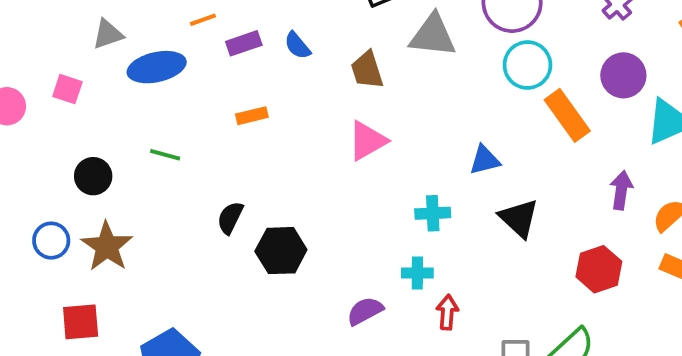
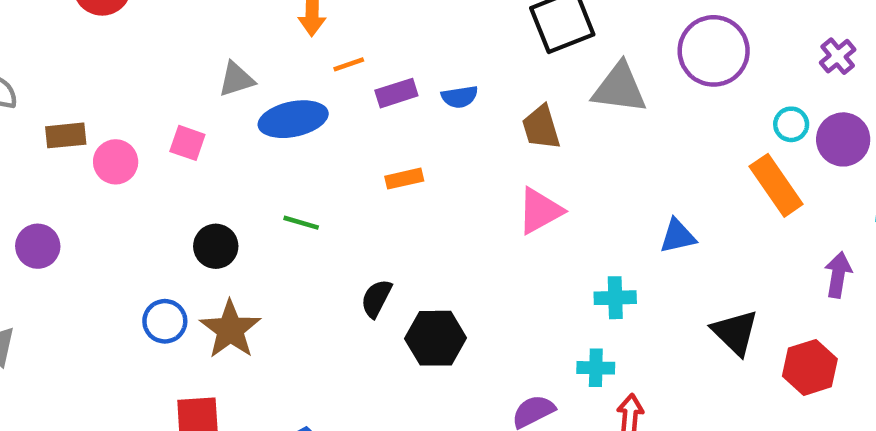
blue semicircle: (297, 45) -> (460, 97), turned -60
cyan circle: (527, 65) -> (791, 124), moved, size x0.6
black triangle: (519, 218) -> (735, 332), moved

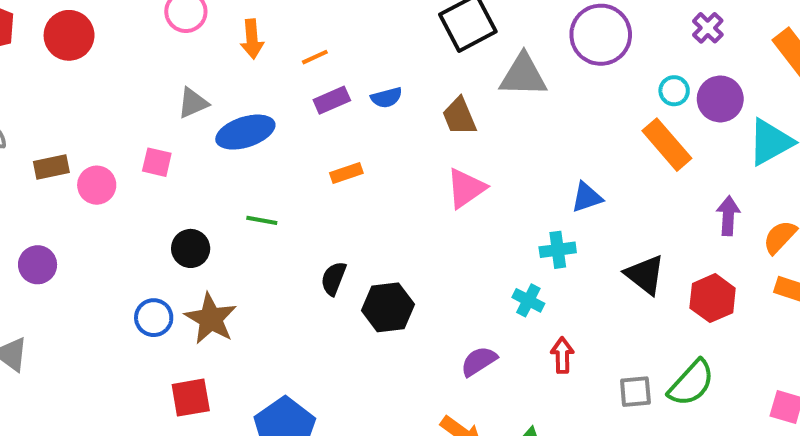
orange line: (349, 64) -> (315, 57), moved
cyan cross: (615, 298) -> (558, 250), moved
cyan cross: (596, 368) -> (528, 300), moved, turned 32

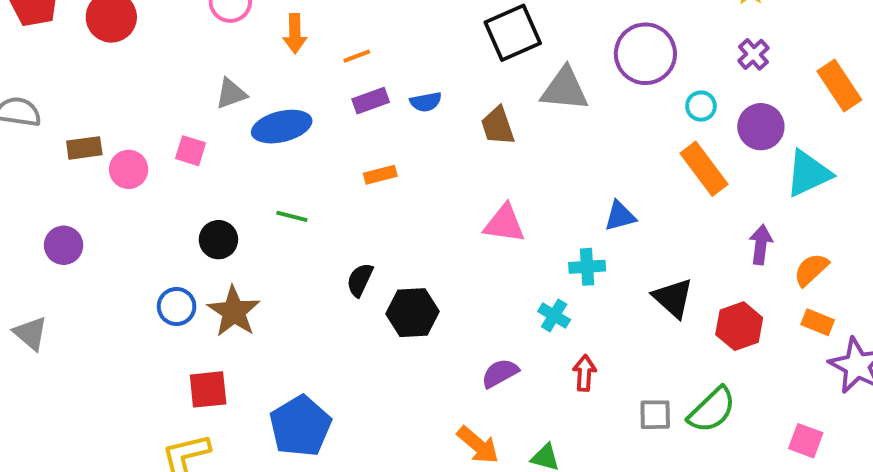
cyan circle: (674, 91) -> (701, 106), moved
pink triangle: (466, 188) -> (504, 224), moved, turned 39

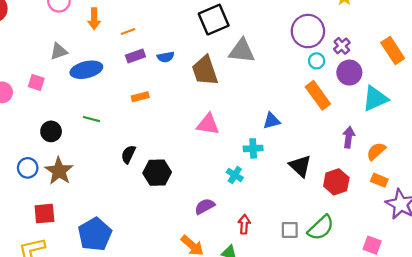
purple circle: (645, 54) -> (308, 31), moved
purple cross: (753, 54) -> (342, 46), moved
brown trapezoid: (498, 126) -> (205, 71), size x1.4
red arrow: (584, 373) -> (244, 224), moved

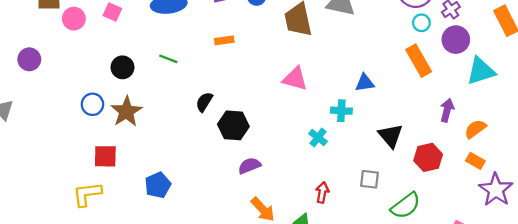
purple semicircle: (205, 206) -> (249, 166), moved
gray square: (290, 230) -> (370, 179), moved
blue pentagon: (95, 234) -> (158, 185), size x0.7

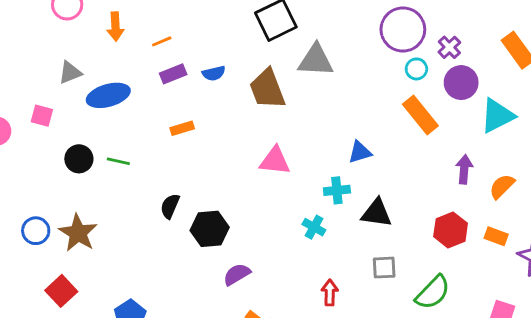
black circle: (123, 67) -> (79, 159), moved
black triangle: (391, 136) -> (377, 213), moved, turned -32
red square: (105, 156) -> (61, 291), turned -35
orange rectangle: (475, 161) -> (496, 236), moved

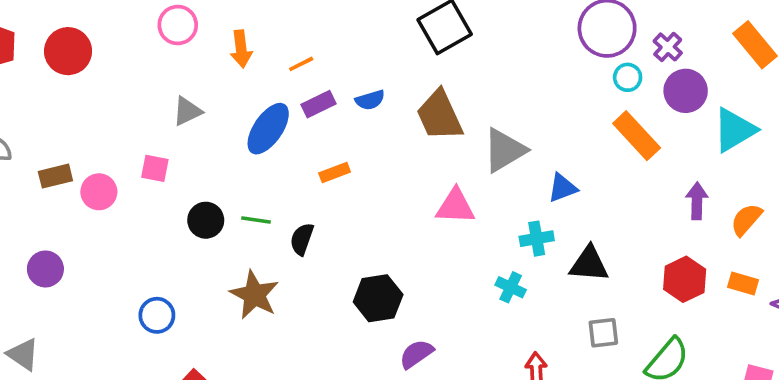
gray triangle: (316, 60) -> (505, 150), moved, turned -30
blue ellipse: (108, 95) -> (268, 129), moved, turned -36
black semicircle: (170, 206) -> (302, 239), moved
brown star: (78, 233) -> (254, 295), moved

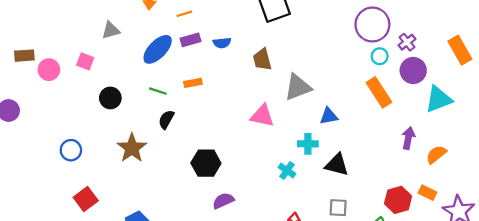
brown trapezoid: (440, 115) -> (262, 59), size x0.7
green line: (256, 220) -> (158, 91), moved
red hexagon: (685, 279) -> (398, 200), moved

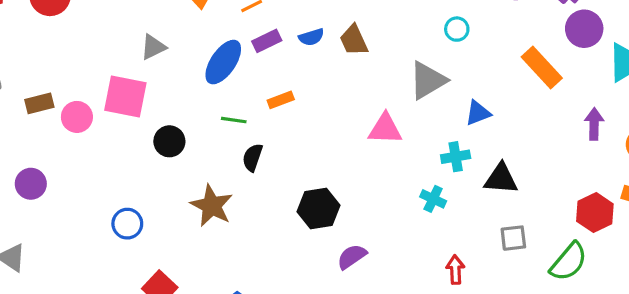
cyan circle: (380, 56) -> (457, 29), moved
brown trapezoid: (262, 59) -> (354, 40), moved
pink square: (85, 61) -> (125, 97), size x1.8

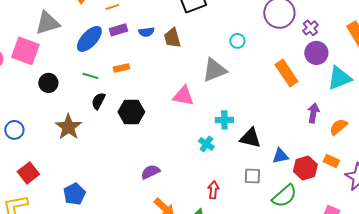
gray triangle: (153, 47) -> (47, 23), size x1.5
blue triangle: (478, 113) -> (280, 156), moved
black hexagon: (318, 209) -> (131, 112), moved

